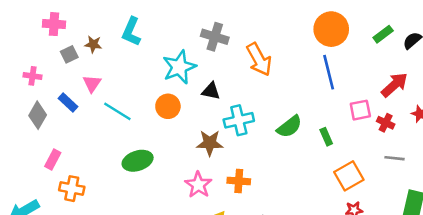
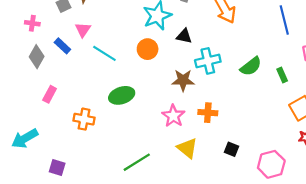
orange cross: (72, 189) -> (84, 119), moved

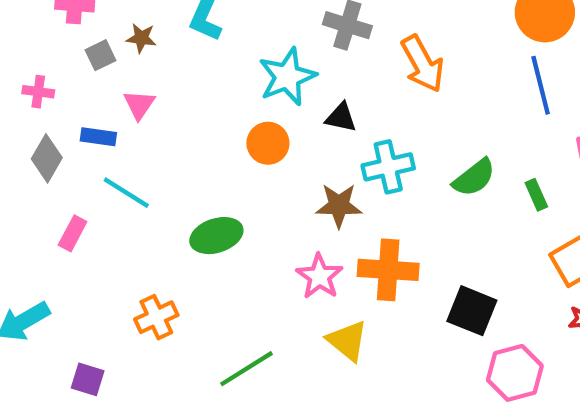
blue rectangle: (62, 46) -> (98, 137), turned -35
cyan line: (104, 53) -> (126, 193), moved
orange cross: (208, 113) -> (388, 270), size x1.5
orange cross: (84, 119) -> (156, 317), moved, turned -36
black square: (231, 149) -> (472, 311), moved, size x1.6

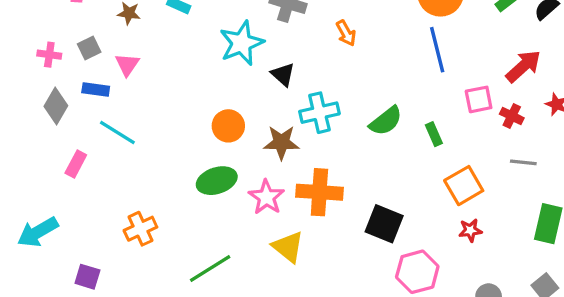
gray square: (101, 55) -> (89, 48), moved
orange arrow: (423, 64) -> (346, 33), size x0.6
black triangle: (341, 117) -> (283, 75), turned 30
orange circle: (268, 143) -> (228, 126), moved
green ellipse: (216, 236) -> (217, 181), moved

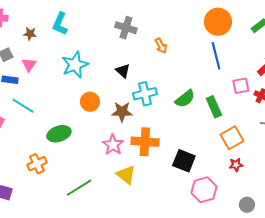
cyan star: (242, 43) -> (75, 65), moved
green rectangle: (434, 134) -> (214, 107), size x1.5
green ellipse: (217, 181) -> (59, 134), moved

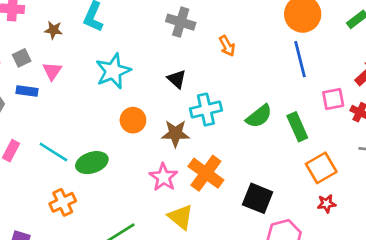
cyan line: (23, 106) -> (53, 152), moved
orange cross: (145, 142) -> (206, 173), turned 32

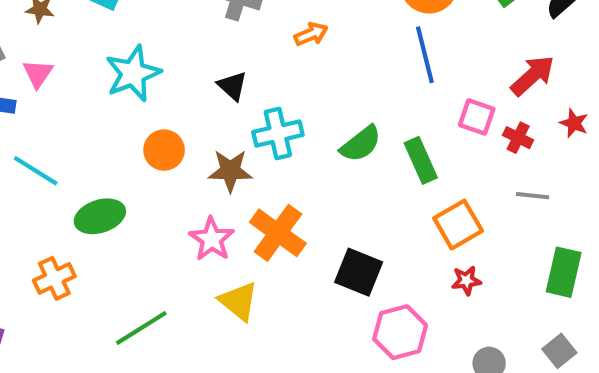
orange arrow: (227, 46) -> (311, 34), turned -84
pink square: (333, 99) -> (477, 117), turned 30
cyan line: (53, 152) -> (36, 171), moved

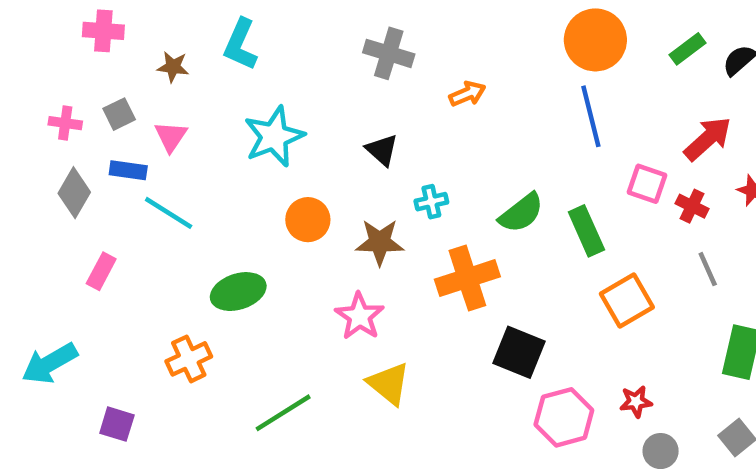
cyan cross: (278, 133) -> (431, 202), size x0.6
cyan line: (36, 171) -> (169, 213), moved
gray line: (533, 196) -> (708, 269), turned 60
orange cross: (278, 233) -> (467, 278), moved, turned 36
red star: (466, 280) -> (636, 402), moved

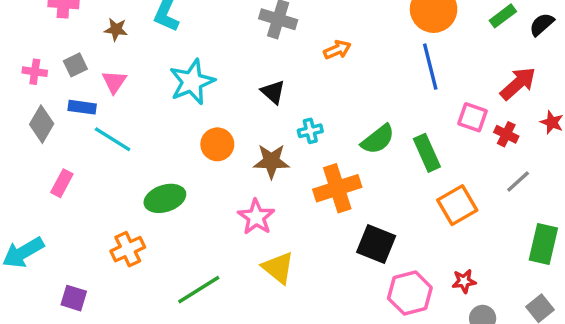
gray line: (708, 269) -> (518, 181), turned 72

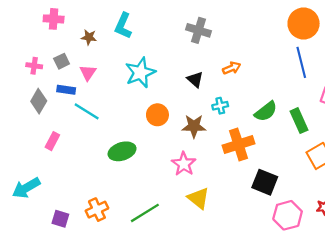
orange arrow: (337, 50) -> (232, 68), moved
orange cross: (128, 249) -> (97, 210), moved

